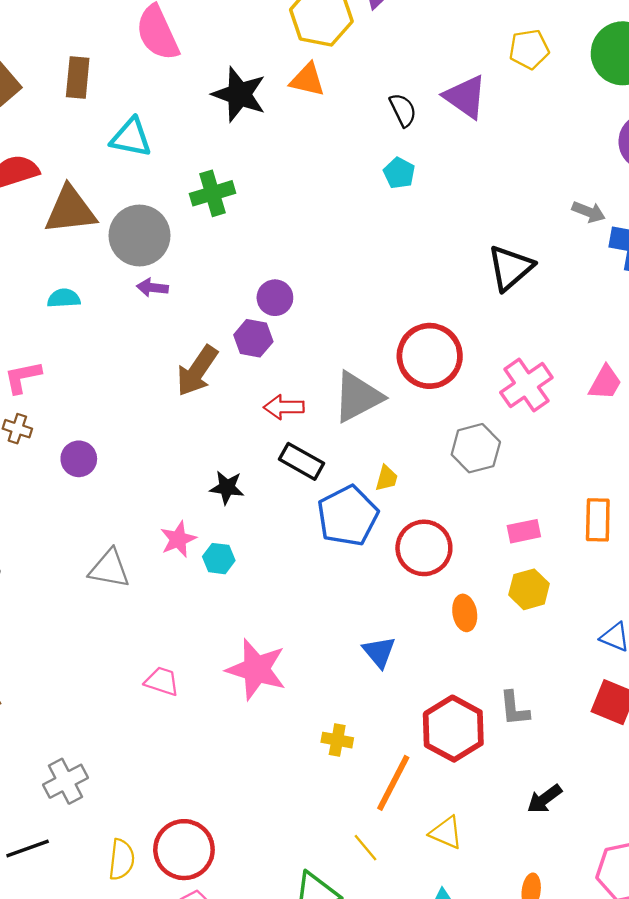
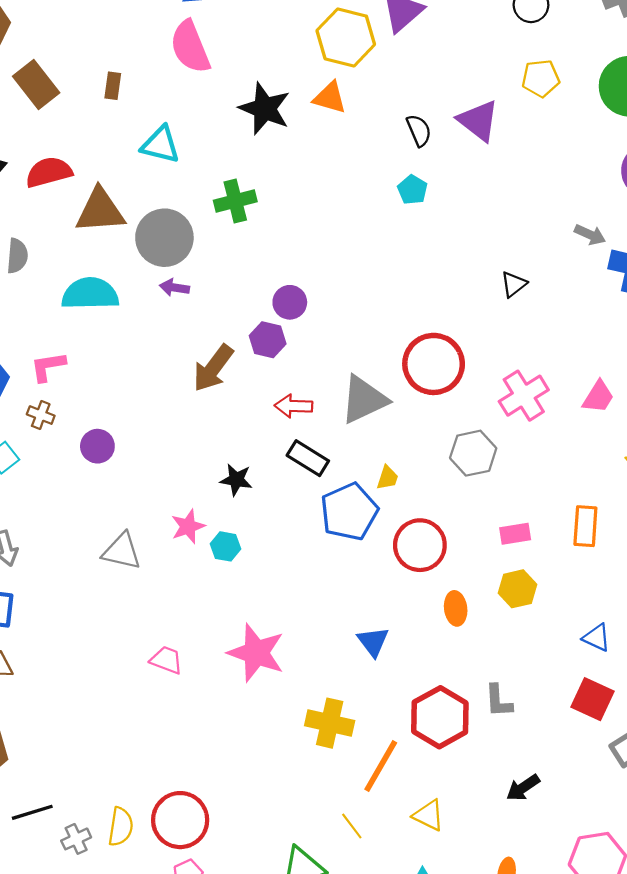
brown rectangle: (78, 77) -> (113, 86), size x0.7
black triangle: (510, 268) -> (514, 284), size x0.6
cyan semicircle: (64, 298) -> (90, 294), size x1.8
yellow cross: (337, 740) -> (330, 723), size x1.6
gray cross: (65, 781) -> (76, 839), moved, size x0.7

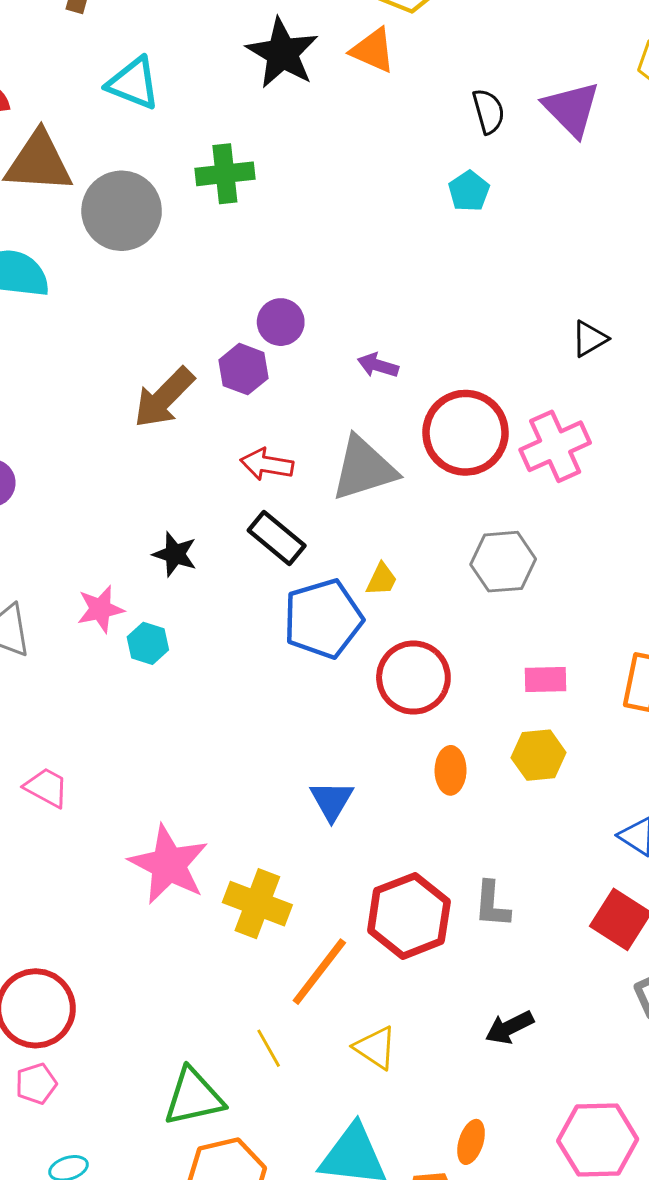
purple arrow: (174, 288) -> (378, 365), moved
pink cross: (524, 396) -> (555, 446), moved
pink star: (256, 653) -> (169, 865), moved

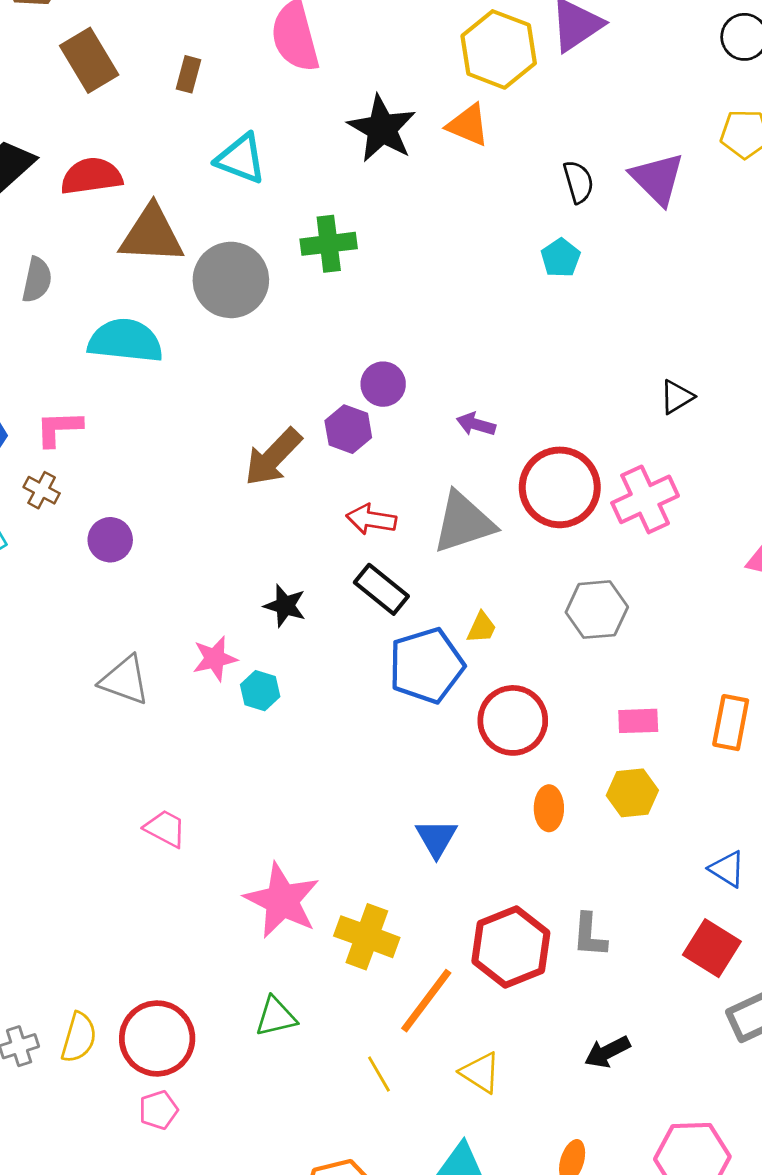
green triangle: (194, 1097) -> (276, 1017), moved, size x0.7

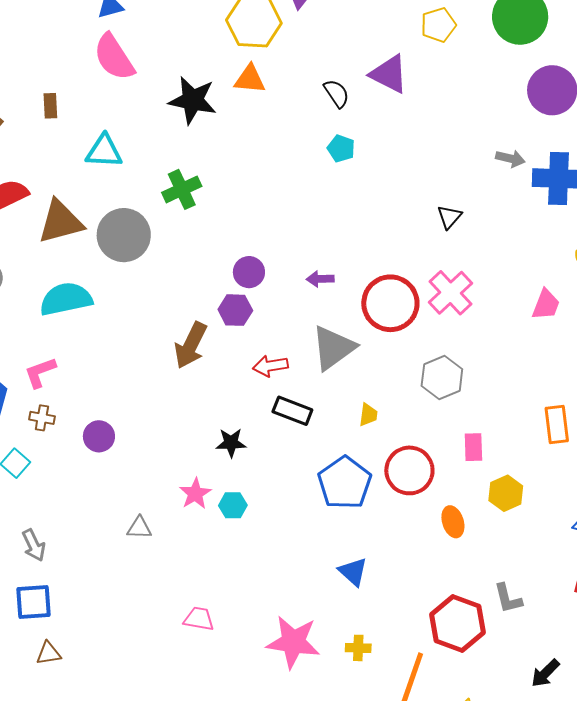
blue pentagon: (426, 665) -> (345, 483), moved
gray triangle: (125, 680) -> (139, 528), size x0.7
pink rectangle: (638, 721) -> (473, 447), moved, turned -72
blue triangle: (436, 838) -> (353, 572), moved
yellow cross: (367, 937) -> (358, 648), size x0.6

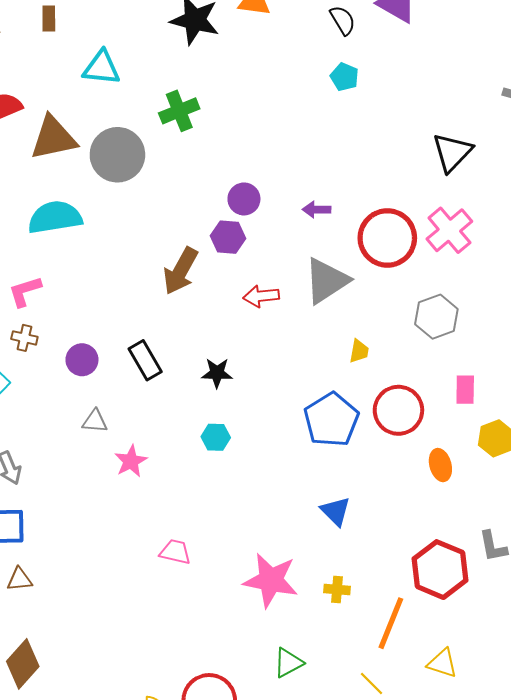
black triangle: (449, 217) -> (452, 152), size x1.6
black rectangle: (292, 411) -> (145, 360), moved, turned 36
pink star: (195, 494) -> (131, 461), moved
gray triangle: (139, 528) -> (95, 421), moved

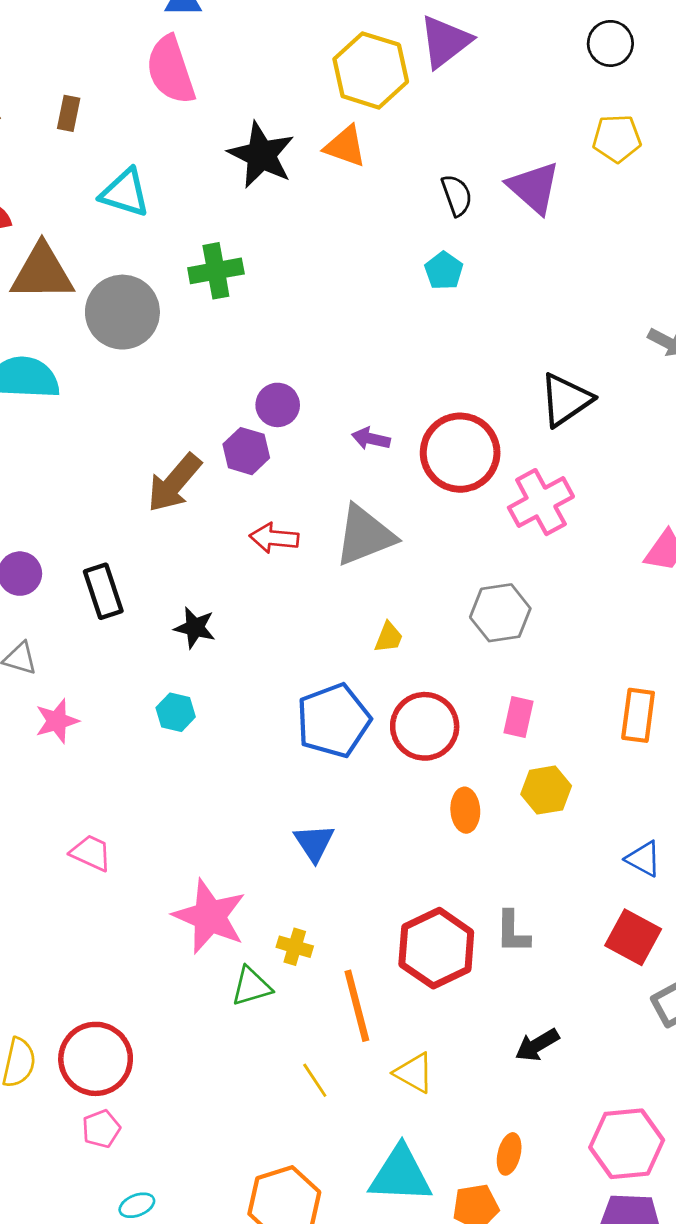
red circle: (387, 238) -> (460, 453), moved
orange line: (391, 623) -> (357, 1006), turned -48
green triangle: (288, 663) -> (251, 986), moved

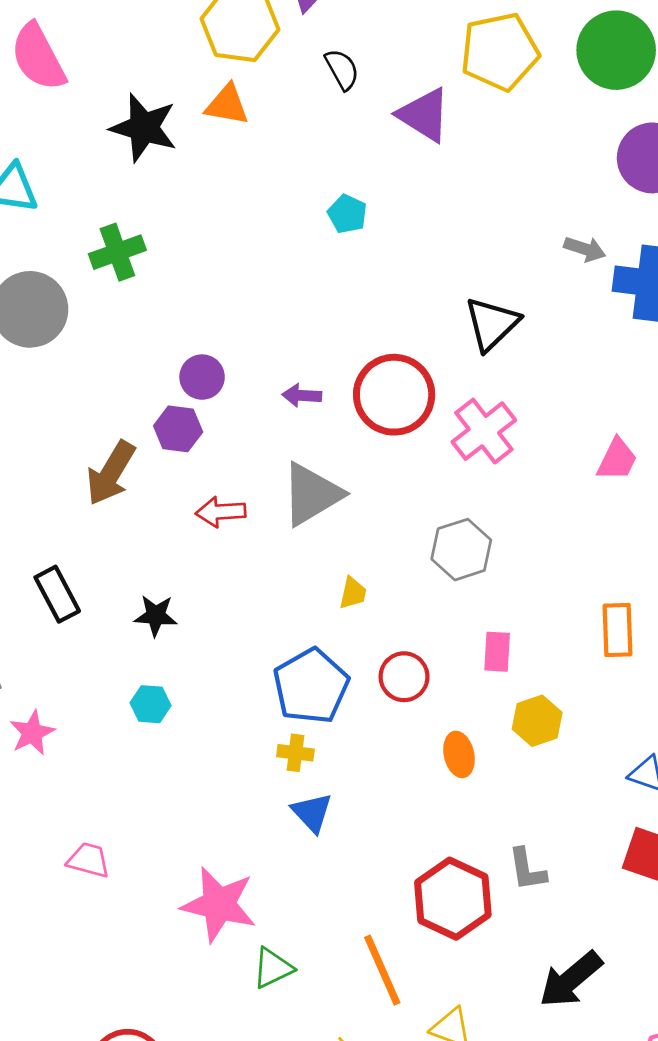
yellow pentagon: (617, 138) -> (500, 52), size x1.6
black semicircle: (457, 195) -> (342, 69), moved
red circle: (425, 726) -> (404, 677), size x0.7
yellow cross: (295, 947) -> (295, 753), moved
black arrow: (537, 1045) -> (571, 979), size x1.5

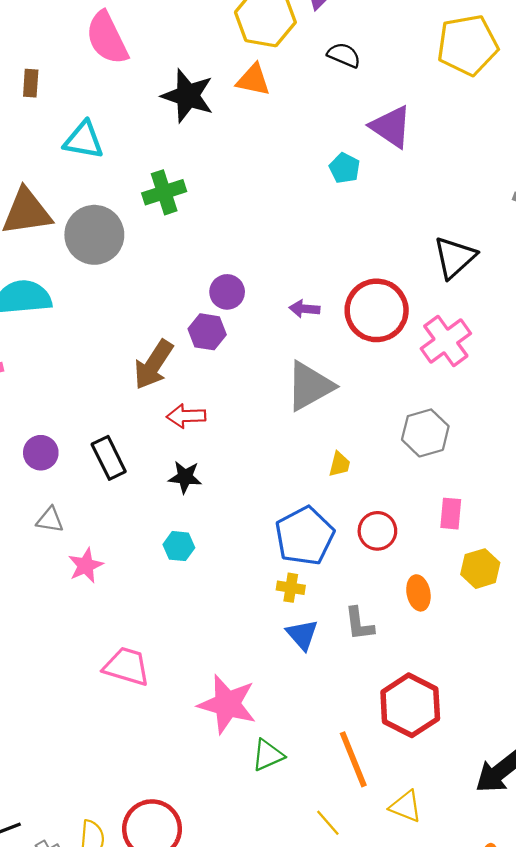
black semicircle: (342, 69) -> (344, 55), turned -40
purple triangle: (424, 115) -> (391, 127), moved
red arrow: (221, 512) -> (186, 416), moved
pink trapezoid: (89, 860) -> (127, 666), size x1.4
gray L-shape: (527, 869) -> (359, 624), moved

